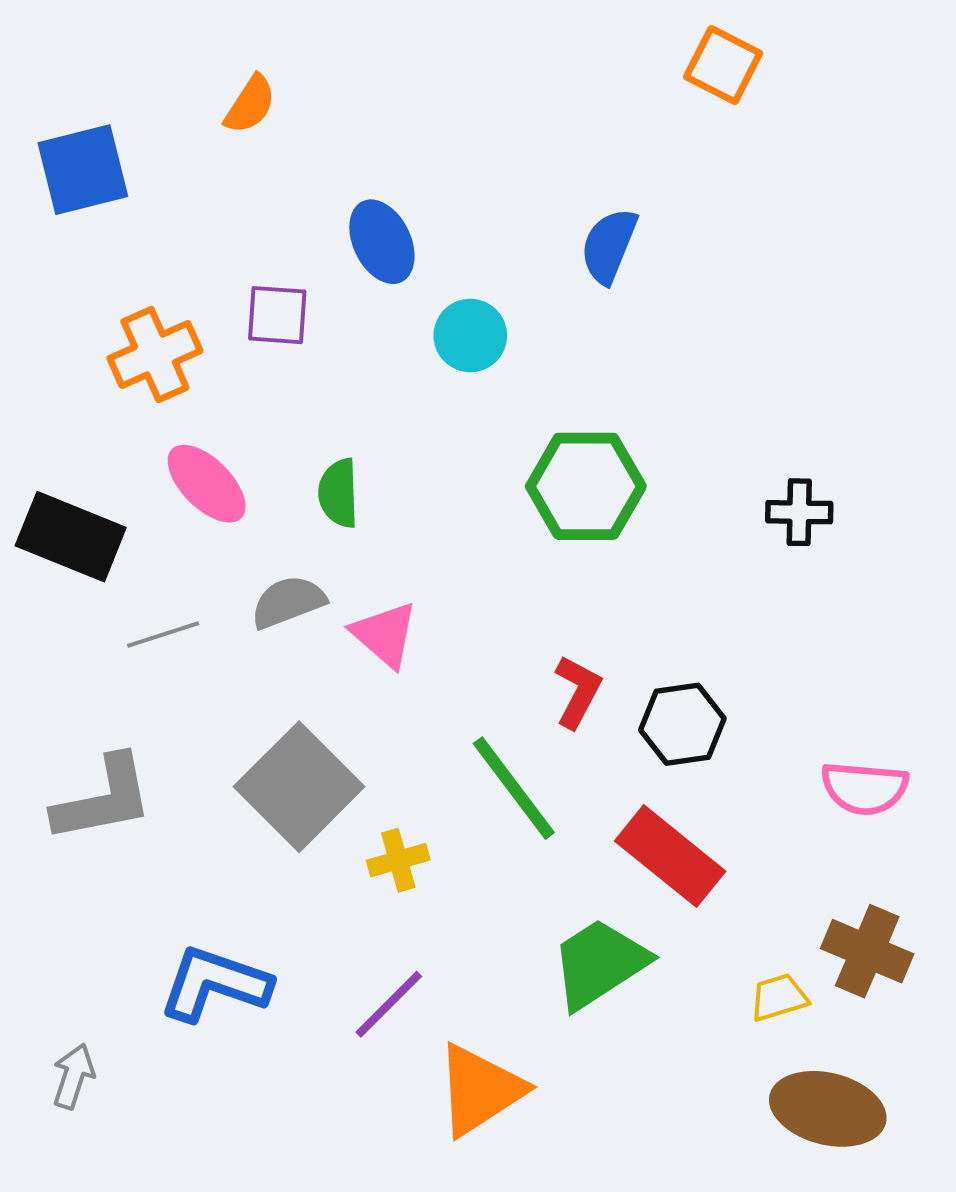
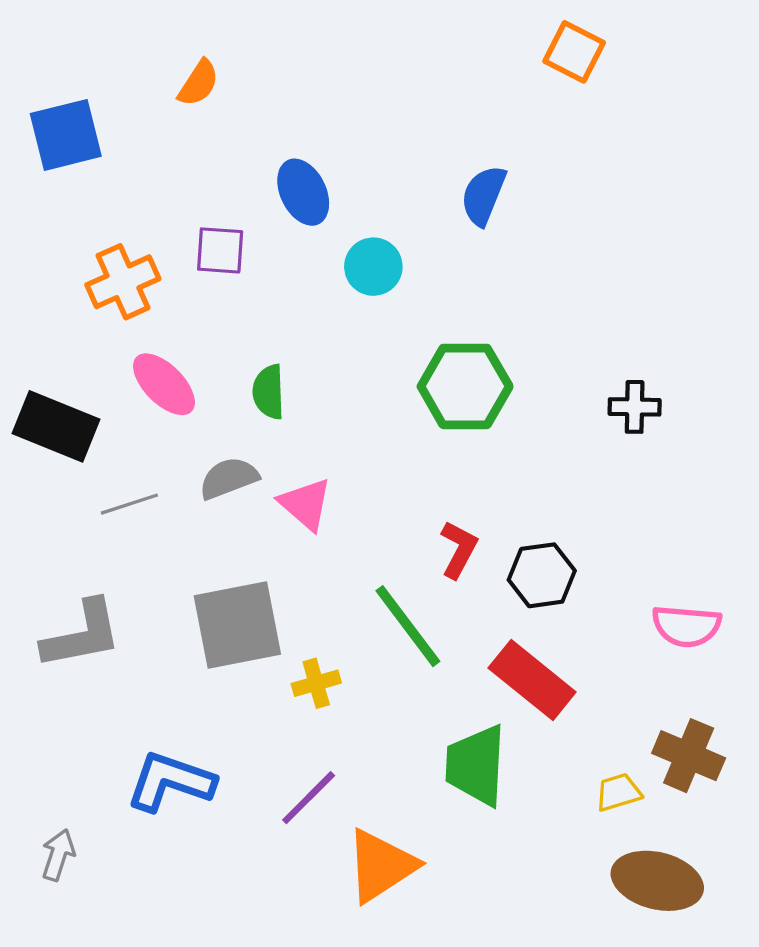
gray square: (299, 787) -> (237, 625), turned 34
green trapezoid: (599, 963) -> (476, 765), turned -54

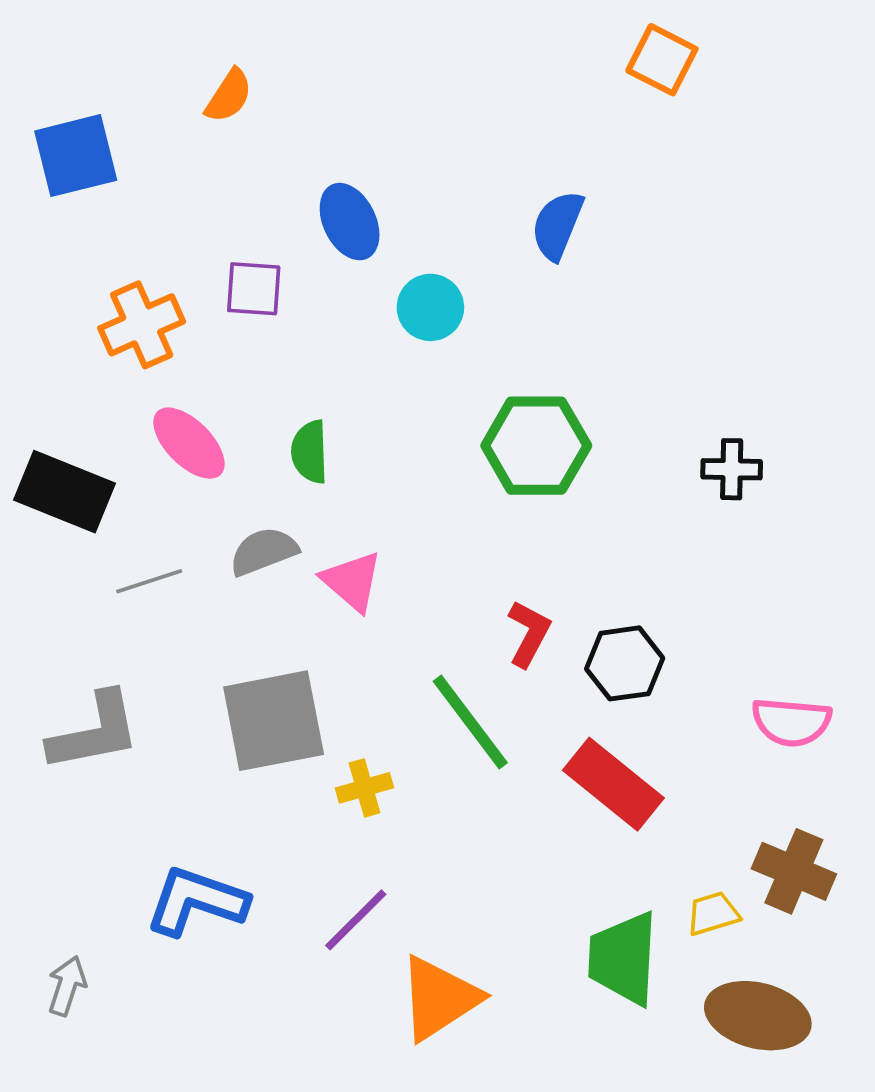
green trapezoid: (476, 765) -> (623, 958), moved

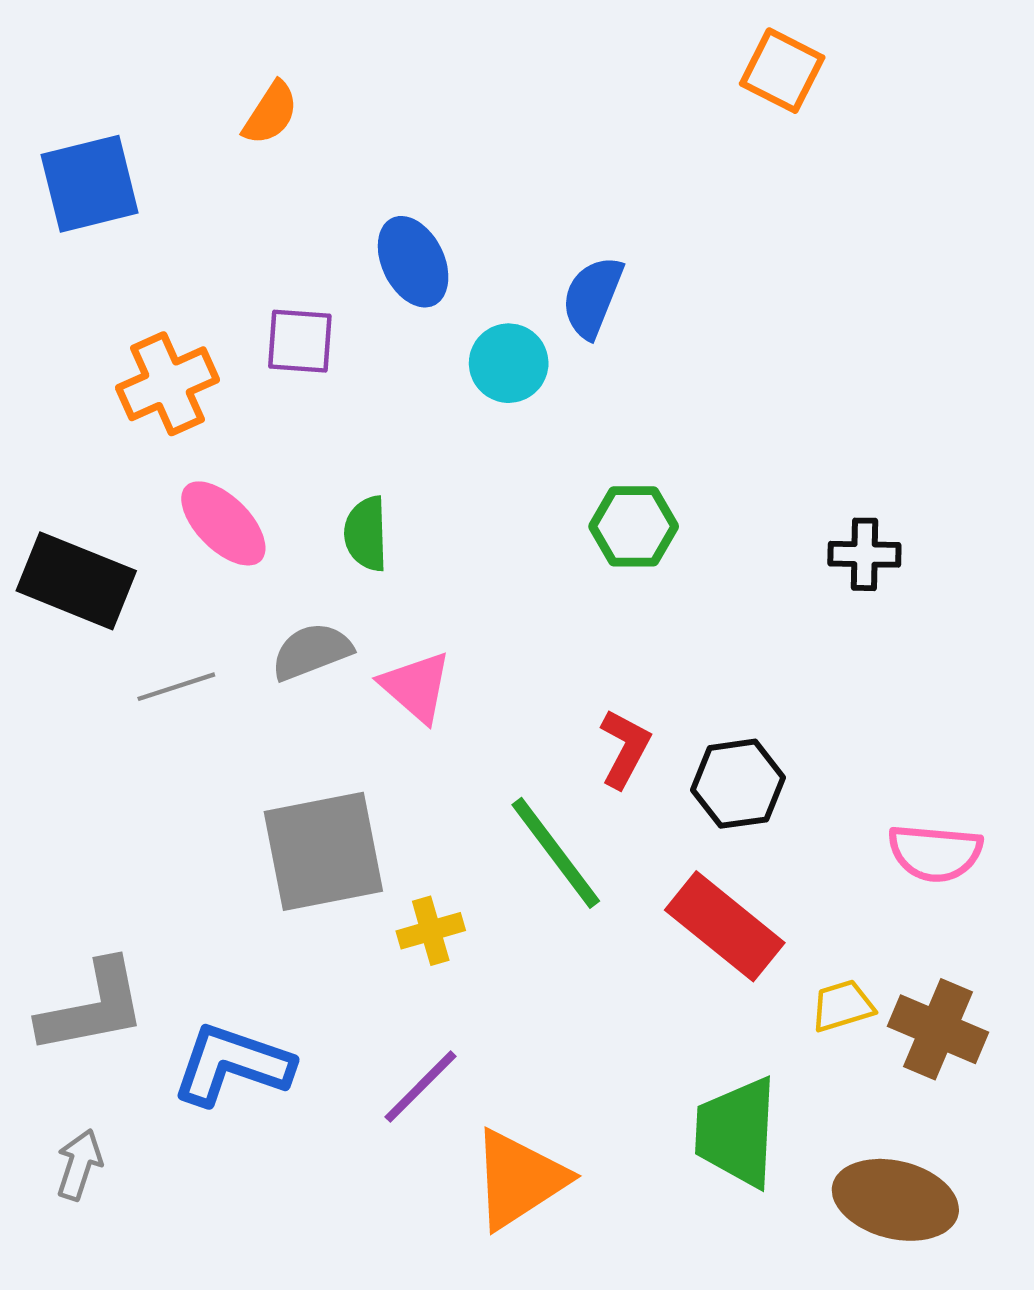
blue semicircle: (557, 225) -> (592, 297), moved
green hexagon: (536, 446) -> (634, 526), size x0.7
gray L-shape: (94, 732) -> (93, 1007), moved
yellow trapezoid: (713, 914) -> (842, 1006), moved

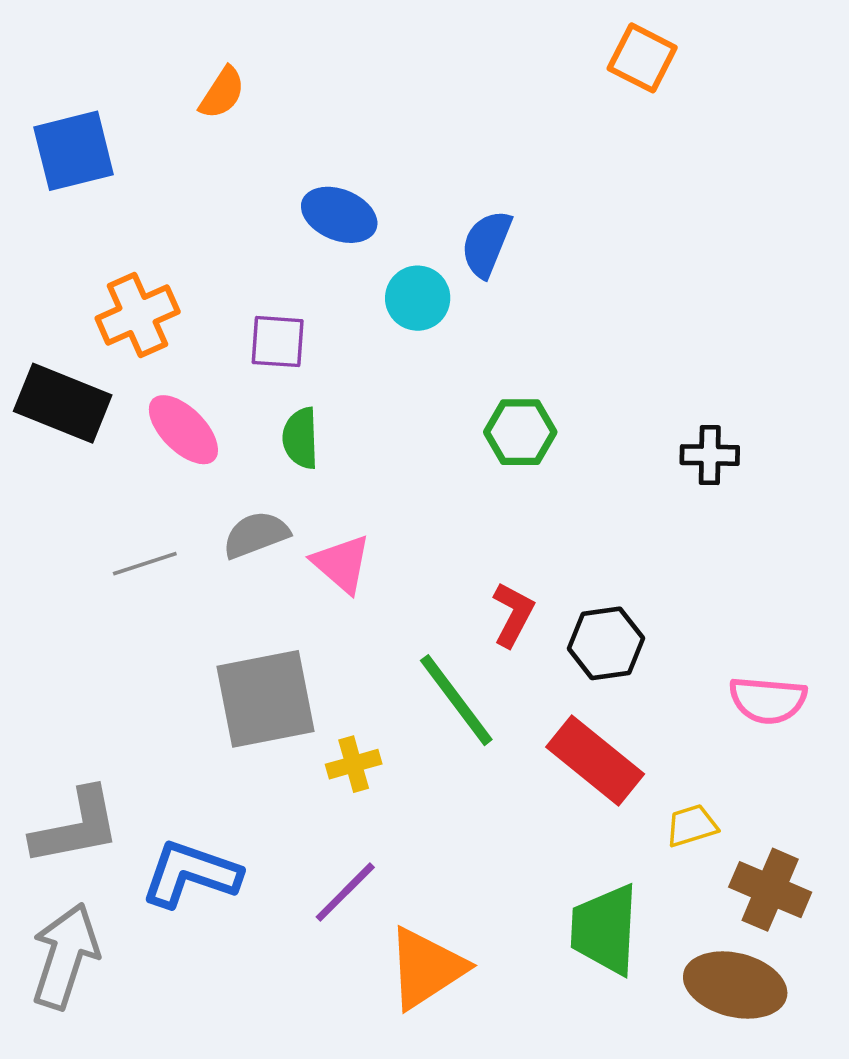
blue ellipse: (413, 262) -> (339, 215), turned -42
purple square: (300, 341) -> (278, 342), moved
black rectangle: (76, 581) -> (63, 403), moved
brown cross: (938, 1029) -> (770, 890), moved
gray arrow: (79, 1165) -> (65, 956), size x1.8

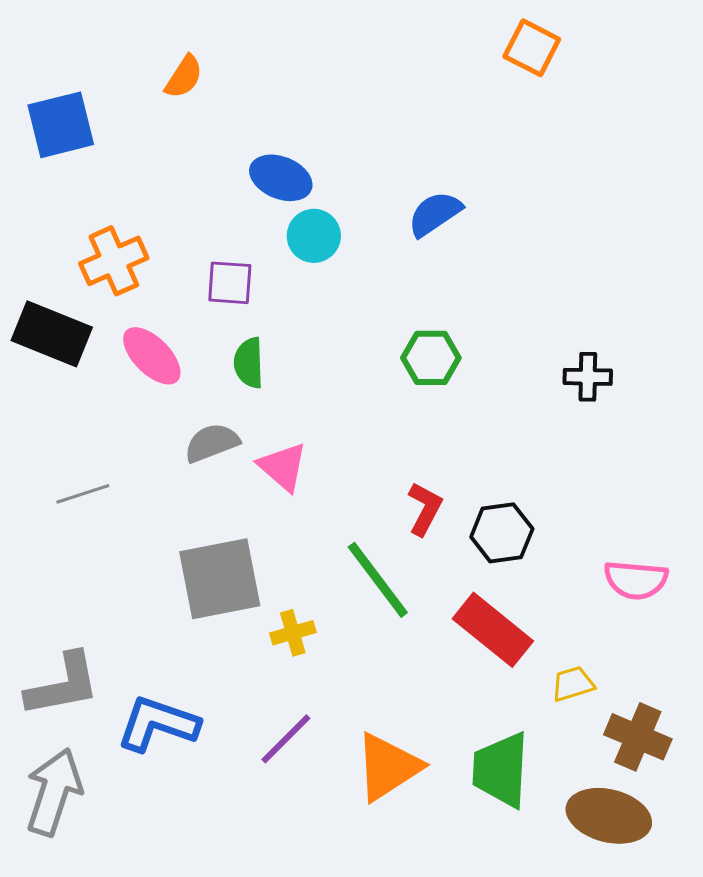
blue semicircle: (486, 244) -> (435, 214), moved, turned 34
cyan circle: (418, 298) -> (314, 236), moved
gray line: (145, 564) -> (83, 494), moved
orange triangle: (426, 968) -> (388, 767), moved

